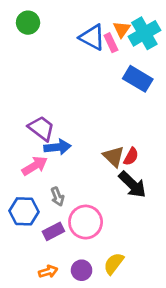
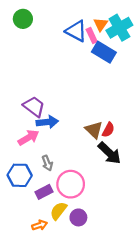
blue rectangle: (138, 79) -> (104, 52), moved
yellow semicircle: (114, 264) -> (58, 211), moved
purple circle: (82, 270) -> (78, 217), moved

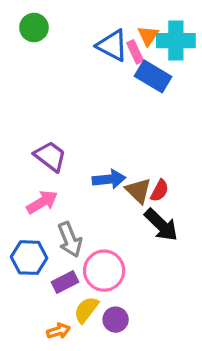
cyan cross: (119, 28) -> (176, 41), turned 30
blue arrow: (47, 122) -> (109, 179), moved
gray arrow: (47, 163) -> (70, 240), size x1.5

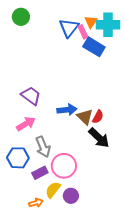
blue triangle: (112, 45) -> (69, 28), turned 40

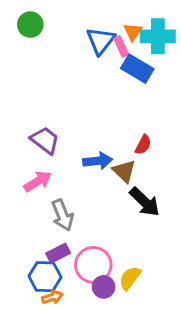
red semicircle: (98, 117) -> (143, 145), moved
blue hexagon: (18, 158) -> (45, 277), moved
pink circle: (64, 166) -> (93, 265), moved
yellow semicircle: (53, 190) -> (130, 278), moved

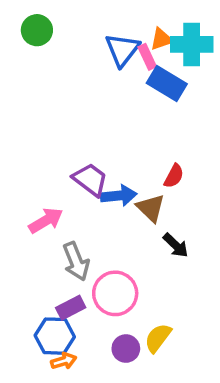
orange triangle: (133, 32) -> (161, 39), turned 36
purple trapezoid: (45, 140) -> (90, 180), moved
black arrow: (145, 202) -> (176, 245), size x0.7
pink circle: (93, 265) -> (115, 293), moved

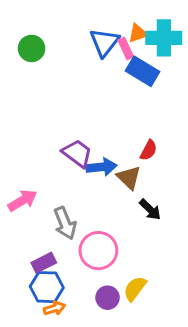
green circle: (37, 30) -> (32, 48), moved
pink arrow: (46, 220) -> (22, 200), moved
purple rectangle: (71, 308) -> (44, 263), moved

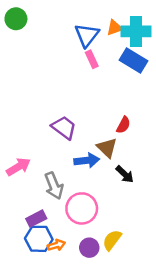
green circle: (32, 48) -> (16, 19), moved
pink rectangle: (126, 48) -> (92, 59), moved
blue rectangle: (142, 71) -> (134, 60), moved
blue arrow: (101, 167) -> (87, 160), moved
orange arrow: (54, 308) -> (56, 245), moved

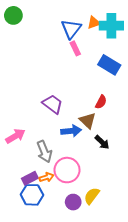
blue rectangle: (134, 60) -> (109, 65), moved
orange arrow: (56, 245) -> (46, 177), moved

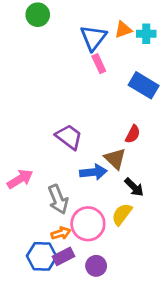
green circle: (13, 15) -> (38, 15), moved
cyan cross: (111, 26) -> (146, 34), size x0.6
purple rectangle: (30, 178) -> (64, 256), moved
yellow semicircle: (92, 196) -> (122, 214), moved

